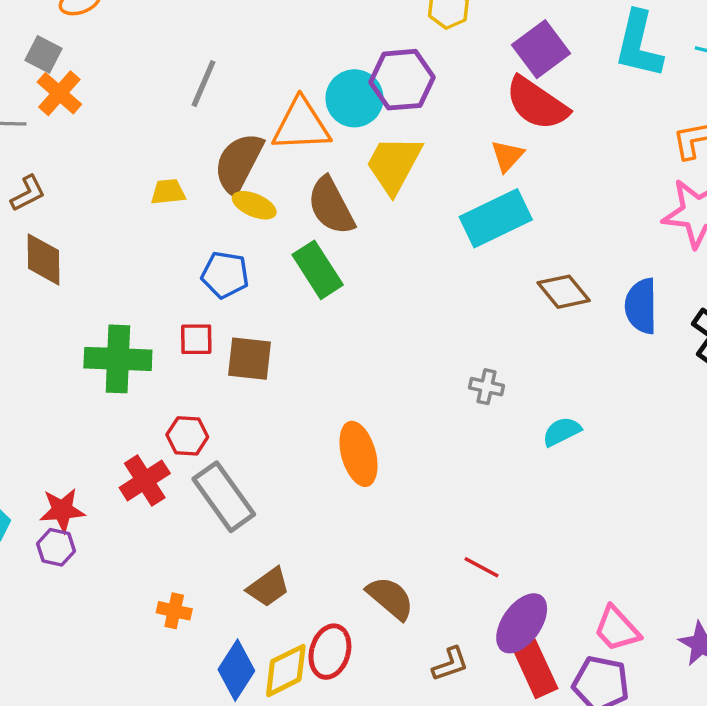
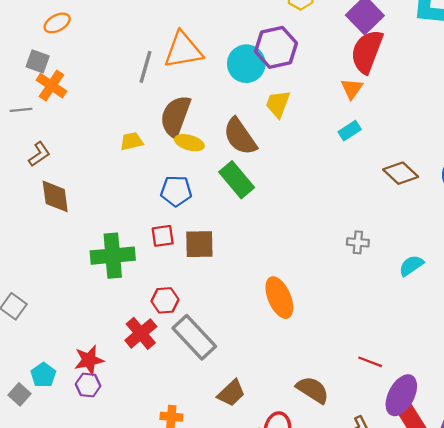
red semicircle: (537, 103) -> (367, 51), turned 84
orange triangle: (301, 125) -> (183, 50), moved
yellow trapezoid: (394, 164) -> (278, 104), size x0.7
cyan rectangle: (496, 218) -> (350, 131), size x0.5

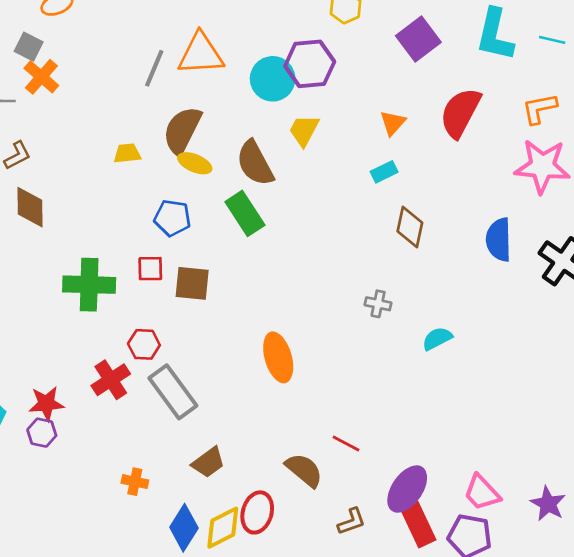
red semicircle: (367, 51) -> (460, 113), moved
brown diamond: (401, 173) -> (410, 227), moved, turned 52
red line: (370, 362) -> (346, 443), moved

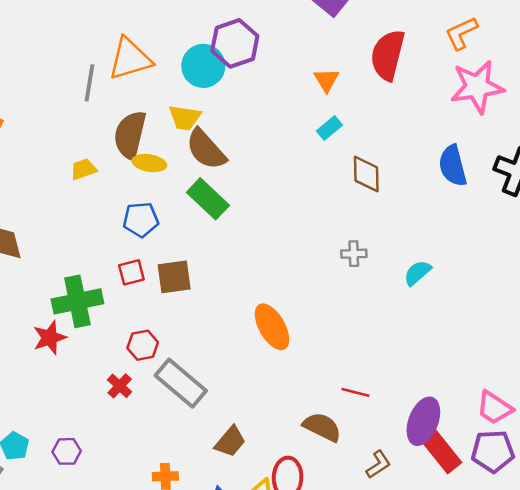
yellow trapezoid: (304, 130) -> (185, 118), moved, turned -96
red cross: (111, 380) -> (120, 386), size x0.7
red star: (46, 404) -> (50, 338), moved

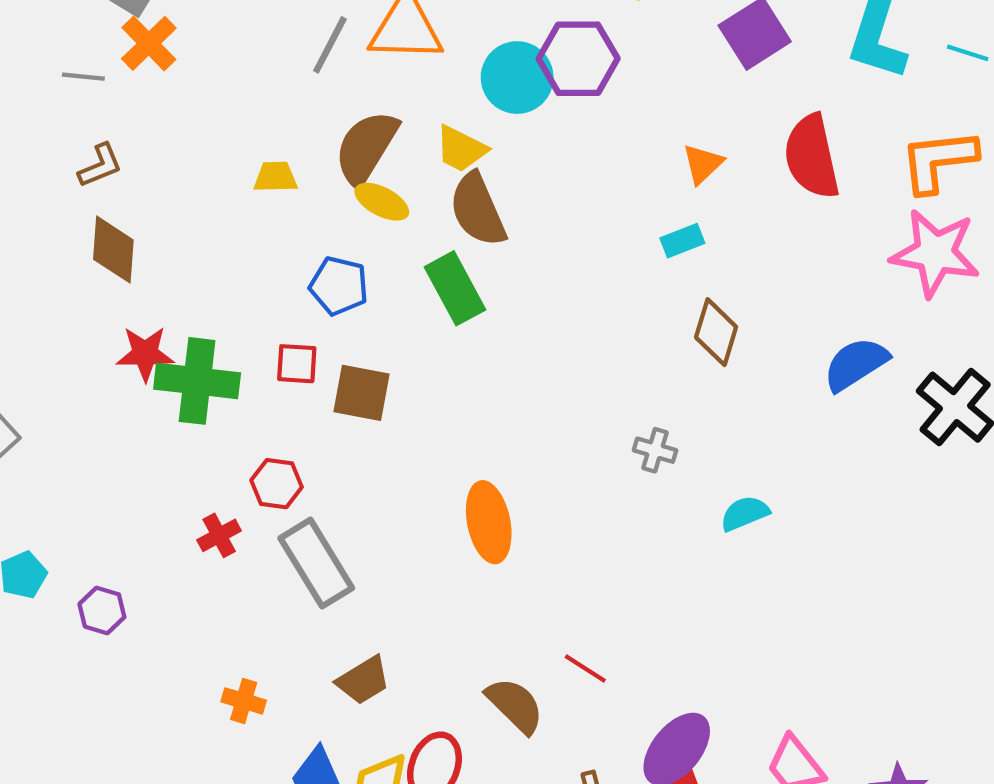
orange L-shape: (461, 33) -> (938, 161), size x1.4
red semicircle: (388, 55) -> (812, 157), turned -45
blue semicircle: (453, 166) -> (856, 364), turned 54
red star: (50, 338) -> (145, 354), moved

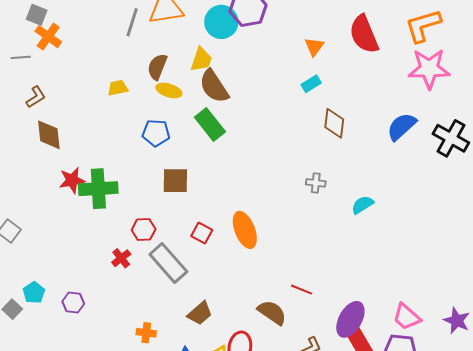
brown semicircle: (366, 148) -> (157, 67), size x0.7
yellow trapezoid: (461, 149) -> (201, 60), turned -88
red square: (297, 364) -> (202, 233), moved, turned 35

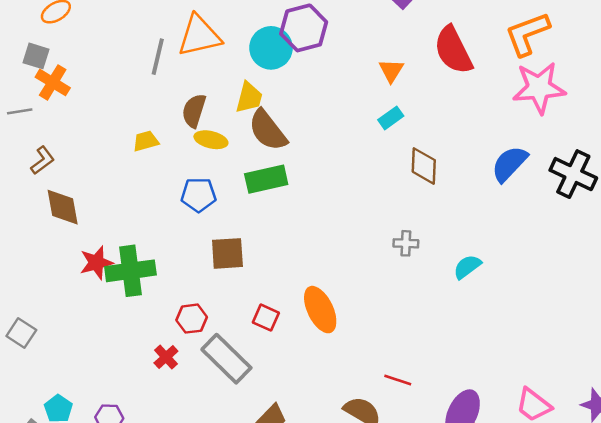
green rectangle: (210, 125) -> (266, 179), turned -60

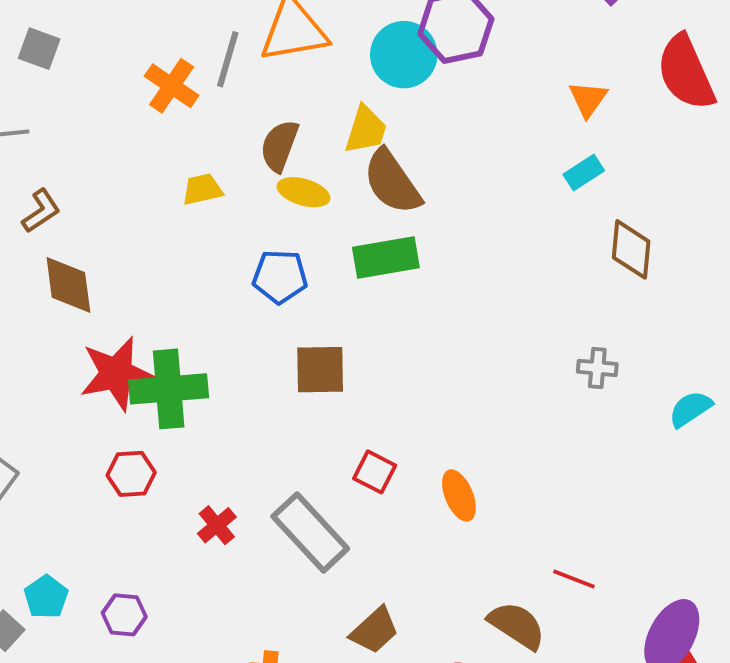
orange cross: (53, 82) -> (172, 86), moved
red star: (96, 263) -> (116, 374), size x1.4
orange ellipse: (320, 310) -> (459, 496), moved, size x0.7
red hexagon: (192, 319) -> (131, 474), moved

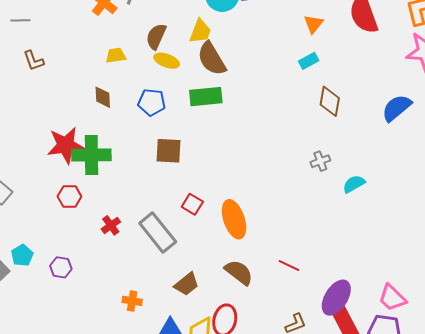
brown L-shape: (41, 211) -> (34, 61), turned 100
brown diamond: (68, 285) -> (103, 97), moved, size x0.7
gray cross: (597, 368) -> (320, 161), moved, turned -30
orange ellipse: (459, 496) -> (234, 219), size x1.5
brown semicircle: (517, 625) -> (239, 272), moved

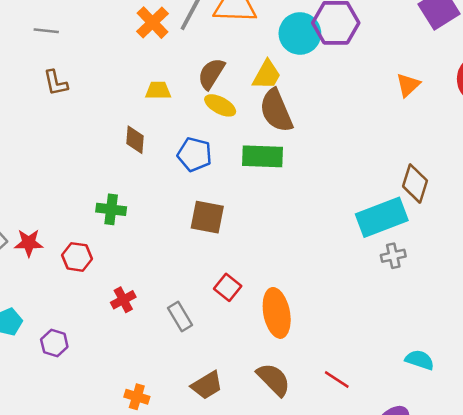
cyan rectangle: (309, 61) -> (382, 217), moved, size x2.0
red star: (66, 145) -> (29, 243), moved, size x0.6
green cross: (91, 155) -> (111, 209), size x0.6
cyan semicircle: (354, 184) -> (420, 360), moved, turned 40
gray rectangle: (158, 232) -> (180, 316), size x0.6

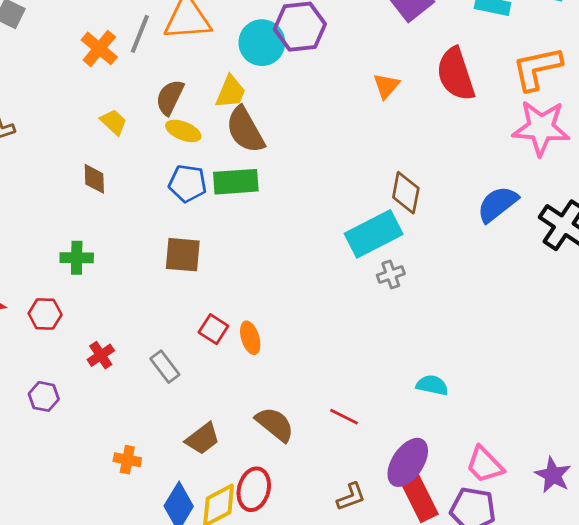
yellow trapezoid: (158, 90) -> (114, 122), turned 50
blue pentagon: (195, 154) -> (188, 183), moved
orange ellipse: (277, 313) -> (250, 338), moved, size x0.6
purple hexagon: (54, 343) -> (44, 396), moved

